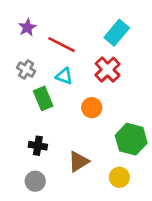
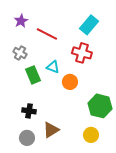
red cross: (108, 70) -> (82, 53), turned -30
cyan triangle: (64, 76) -> (53, 67), moved
brown triangle: (79, 162) -> (51, 130), moved

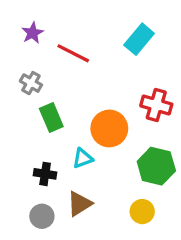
red cross: (82, 53) -> (156, 105), moved
cyan triangle: (53, 67) -> (83, 158), moved, turned -40
orange circle: (70, 82) -> (109, 128), size x1.5

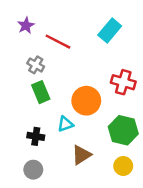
gray cross: (31, 83) -> (36, 65), moved
brown triangle: (80, 204) -> (81, 155), moved
yellow circle: (142, 212) -> (123, 166), moved

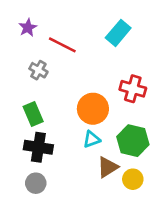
green rectangle: (41, 92) -> (33, 114), moved
cyan triangle: (65, 124) -> (92, 139), moved
black cross: (36, 136) -> (38, 147), size x1.5
brown triangle: (81, 155) -> (108, 167), moved

